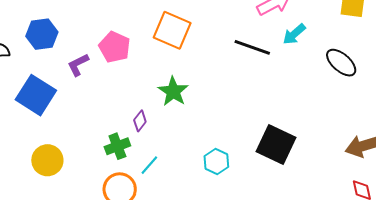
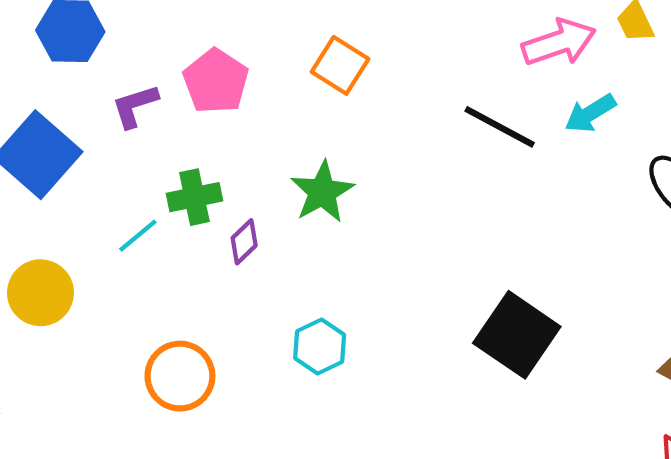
orange square: (172, 30) -> (340, 65), size x0.7
green cross: (117, 146) -> (194, 197), moved
cyan hexagon: (216, 161) -> (320, 346), moved
cyan line: (149, 165) -> (138, 236), moved

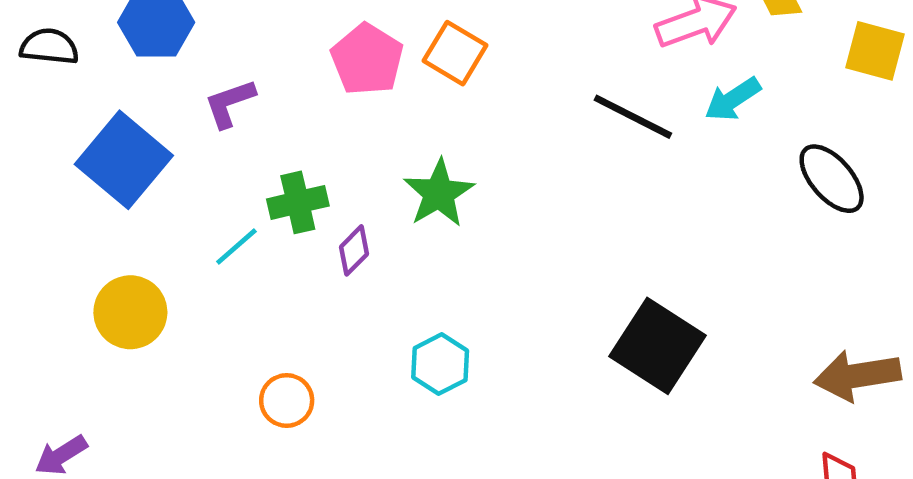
pink pentagon: (216, 81) -> (367, 59), moved
orange circle: (180, 376) -> (287, 400), size x0.7

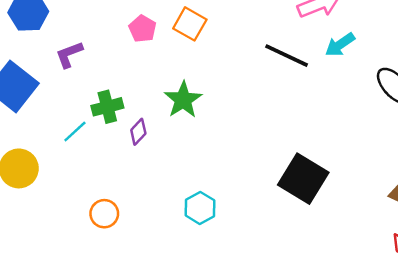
pink pentagon: (367, 59) -> (143, 29), size x0.7
cyan hexagon: (440, 364) -> (200, 208), moved

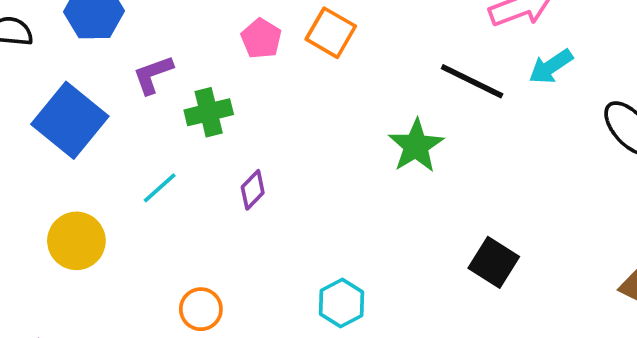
green star: (183, 100) -> (416, 146), moved
green cross: (107, 107) -> (209, 112), moved
black square: (303, 179) -> (494, 262), size x0.7

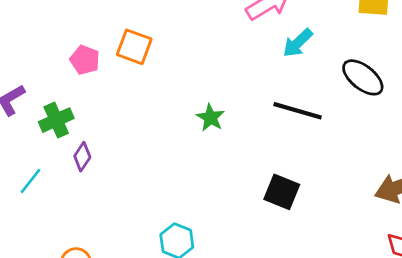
black line: (472, 81) -> (298, 111), moved
green star: (416, 146) -> (210, 118), size x0.7
purple diamond: (253, 190) -> (82, 157), moved

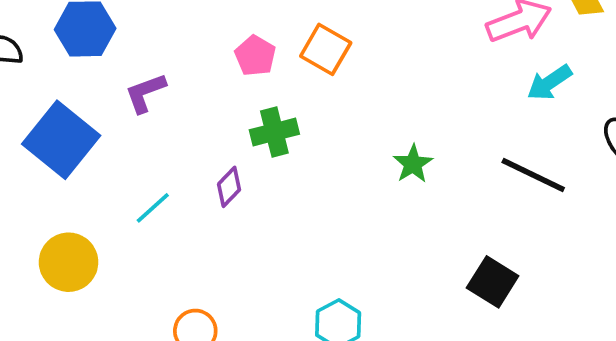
green cross: (56, 120) -> (274, 132), moved

